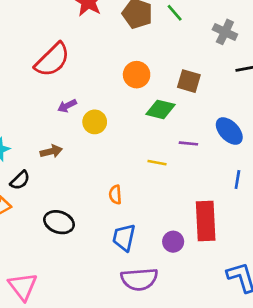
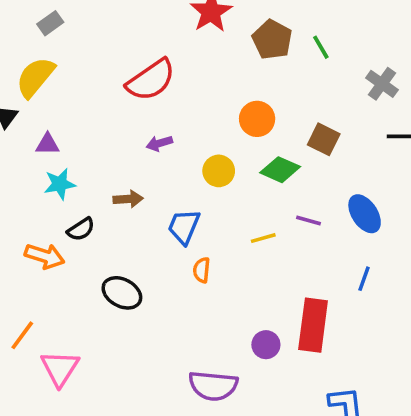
yellow circle: (95, 122) -> (219, 171), moved
yellow line: (157, 163) -> (263, 238), turned -36
blue trapezoid: (124, 237) -> (184, 227), moved

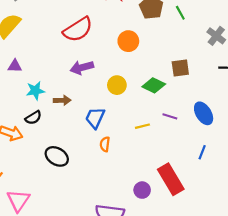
orange circle: (257, 119) -> (128, 41), moved
brown square: (324, 139) -> (180, 68), turned -36
purple arrow: (159, 143) -> (82, 68), size x1.5
cyan star: (60, 184) -> (35, 91), moved
red rectangle: (313, 325) -> (171, 179), turned -40

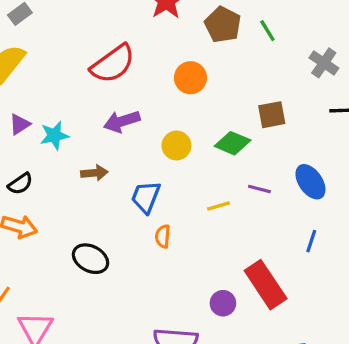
purple triangle: (15, 66) -> (20, 124), turned -32
cyan star: (35, 91) -> (54, 135), moved
black semicircle: (33, 118) -> (20, 184), moved

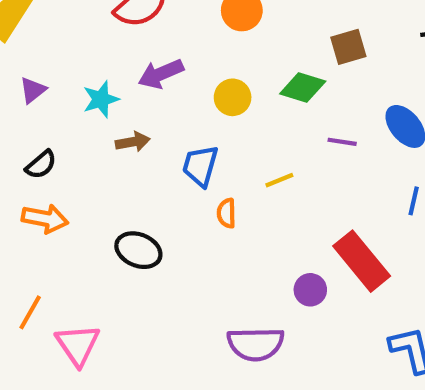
cyan star: (54, 135) -> (101, 99), moved
yellow line: (218, 206) -> (279, 180), moved

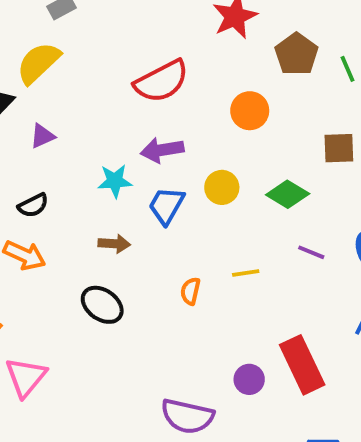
brown square: (348, 47) -> (339, 148), moved
cyan star: (101, 99) -> (115, 181), moved
brown arrow: (133, 142) -> (114, 244), moved
blue trapezoid: (200, 166) -> (166, 206), moved

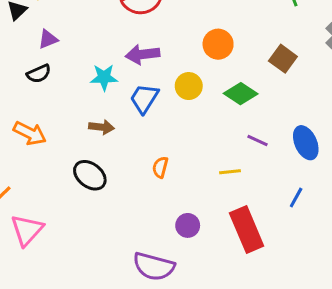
orange circle: (250, 111) -> (218, 44), moved
brown square: (339, 148) -> (283, 59), turned 36
black semicircle: (33, 205) -> (39, 74), moved
yellow line: (246, 273) -> (230, 172), moved
purple circle: (249, 379) -> (188, 225), moved

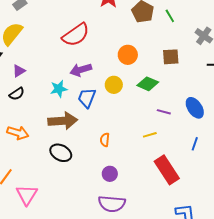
brown square: (283, 59) -> (171, 57), turned -30
brown arrow: (101, 127) -> (63, 121), size x1.8
purple circle: (188, 225) -> (110, 174), moved

